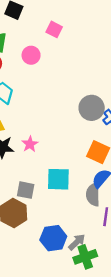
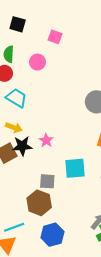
blue hexagon: (53, 238) -> (52, 235), moved

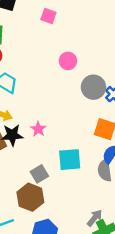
pink circle: (38, 62) -> (68, 61), moved
gray square: (47, 181) -> (39, 174), turned -35

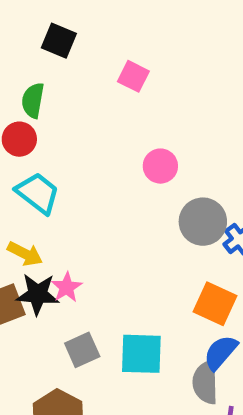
pink star: (38, 129) -> (67, 287), moved
gray square: (39, 174) -> (82, 350), moved

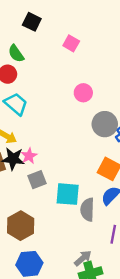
green semicircle: (33, 100) -> (16, 54), turned -48
gray square: (82, 350) -> (37, 180), moved
gray semicircle: (205, 382) -> (87, 210), moved

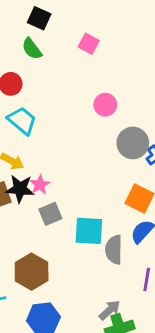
green semicircle: (16, 54) -> (32, 49), moved

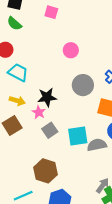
gray circle: (133, 143) -> (83, 85), moved
black star: (20, 189) -> (47, 97), moved
gray semicircle: (114, 250) -> (97, 145), turned 90

